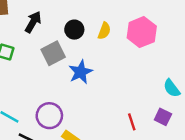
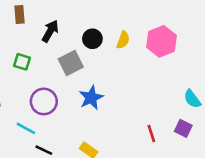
blue star: (81, 72) -> (91, 98), moved
purple circle: (49, 116) -> (44, 101), moved

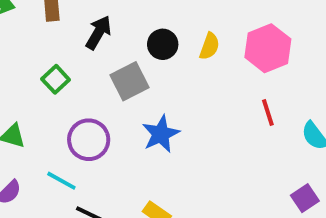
green square: (22, 62) -> (56, 79), turned 30
purple square: (183, 128) -> (305, 198), moved, turned 30
red line: (151, 133) -> (268, 112), moved

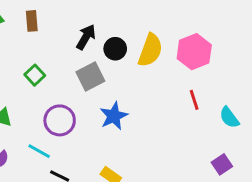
black arrow: (98, 33) -> (86, 37), moved
yellow semicircle: (209, 46) -> (150, 50), size x1.6

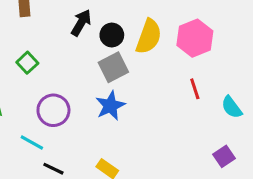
gray square: (90, 77) -> (113, 67), moved

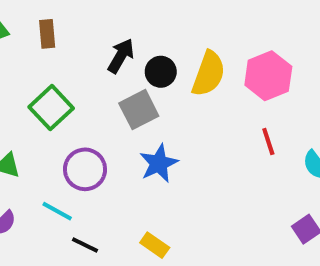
green square: (27, 63) -> (51, 108), size x1.5
gray square: (113, 67) -> (139, 110), moved

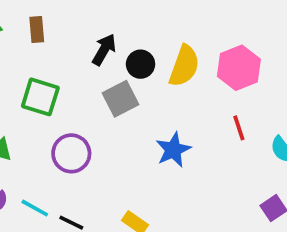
green square: (51, 108) -> (40, 97), turned -30
blue star: (159, 163) -> (173, 150), moved
cyan line: (57, 211) -> (35, 208), moved

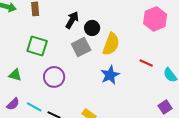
yellow semicircle: (184, 66) -> (111, 44), moved
pink hexagon: (239, 68) -> (155, 19), moved
red line: (239, 128) -> (146, 63), turned -48

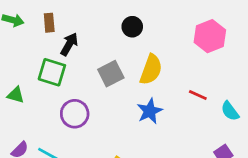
black arrow: (72, 20) -> (69, 44), moved
black circle: (92, 28) -> (132, 27), moved
green triangle: (15, 75) -> (16, 95), moved

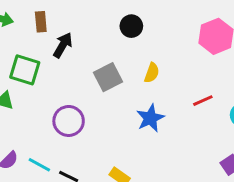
yellow semicircle: (151, 70) -> (152, 73), size x0.6
green square: (52, 72) -> (25, 70), moved
red line: (198, 95) -> (203, 101), turned -48

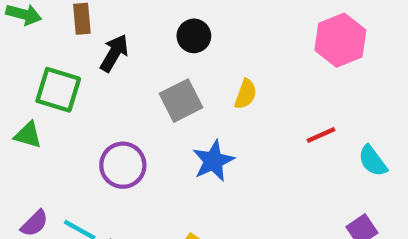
black circle: (131, 26) -> (194, 36), moved
blue star: (150, 118) -> (213, 161), moved

